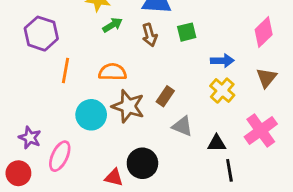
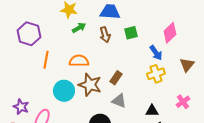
pink diamond: (264, 32) -> (170, 33), moved
blue arrow: (222, 61) -> (156, 53), turned 56
yellow cross: (222, 91) -> (156, 74), turned 30
gray triangle: (182, 126) -> (119, 101), moved
pink cross: (261, 130) -> (183, 102), size x0.6

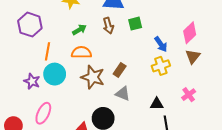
green arrow: (79, 28) -> (79, 30), moved
pink diamond: (170, 33) -> (190, 33), moved
cyan circle: (64, 91) -> (55, 74), moved
purple star: (21, 107) -> (32, 81), moved

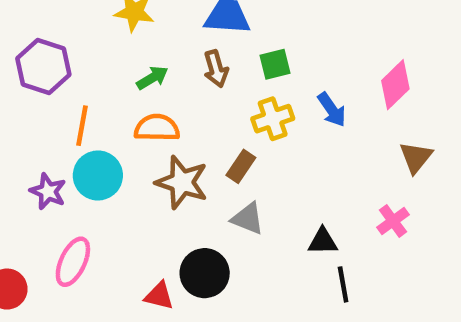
brown triangle: (193, 57) -> (416, 157), moved
yellow cross: (161, 66) -> (273, 119), moved

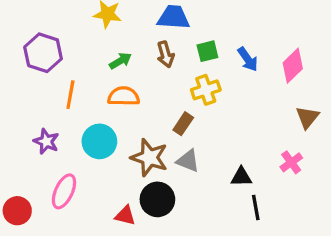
blue arrow: (332, 110) -> (248, 59), moved
cyan circle: (98, 175) -> (99, 141), moved
brown star: (182, 182) -> (149, 158), moved

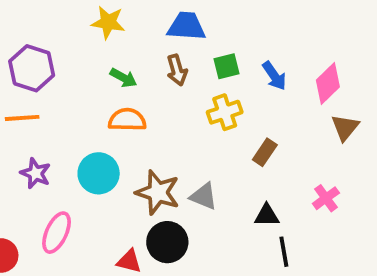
green arrow: (120, 61) -> (123, 78), turned 60
orange line: (70, 95) -> (22, 118), moved, turned 76
brown triangle: (307, 117) -> (345, 127), moved
brown rectangle: (183, 124) -> (265, 152), moved

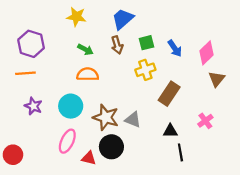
blue trapezoid: (186, 26) -> (123, 19), turned -45
brown rectangle: (265, 152) -> (169, 94), size x1.5
pink ellipse: (57, 233) -> (67, 141), moved

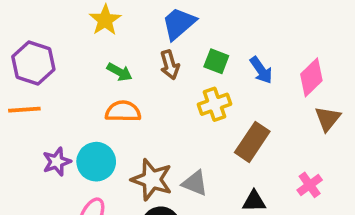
yellow star: (76, 17) -> (105, 20), turned 30
green square: (147, 43) -> (216, 61), turned 35
purple star: (33, 106) -> (57, 162), moved, turned 30

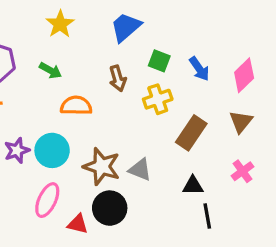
brown arrow: (170, 65) -> (118, 78), moved
green arrow: (119, 72) -> (50, 70), moved
brown triangle: (328, 119) -> (241, 122), moved

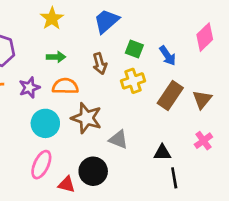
green arrow: (50, 70) -> (56, 57), moved, turned -30
pink diamond: (244, 75) -> (205, 37), moved
brown rectangle: (191, 133) -> (170, 95), moved
purple star: (17, 150) -> (29, 88), moved
brown star: (102, 166) -> (87, 118), moved

